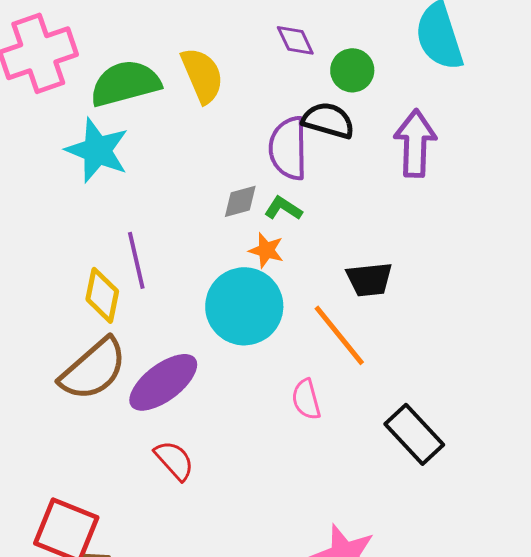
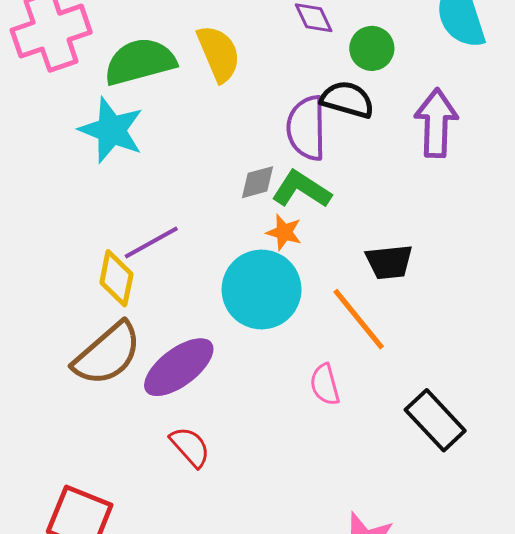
green L-shape: (283, 208) -> (301, 189), size x1.5
purple line: (136, 260) -> (151, 243), turned 74

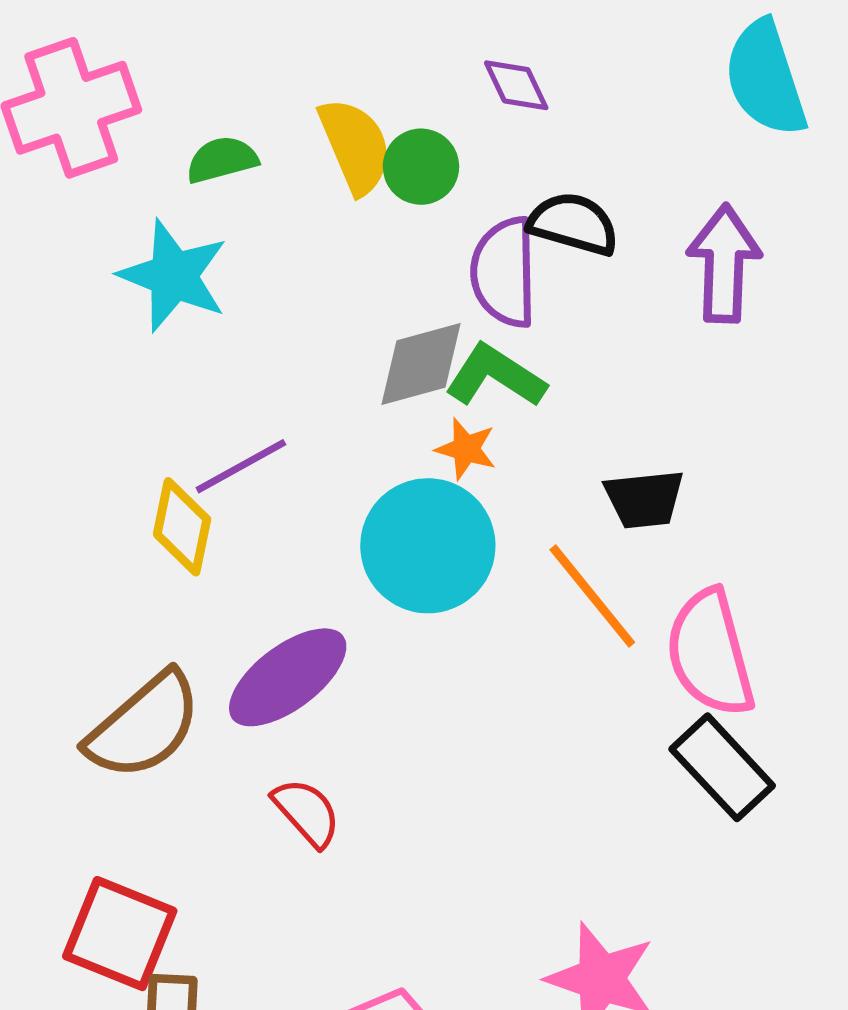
green circle: (372, 48) -> (421, 167), moved
green semicircle: (140, 62) -> (222, 160), size x0.6
gray diamond: (257, 182) -> (421, 364), size x1.5
brown semicircle: (107, 354) -> (144, 726), moved
pink semicircle: (325, 385) -> (710, 653), moved, size x1.8

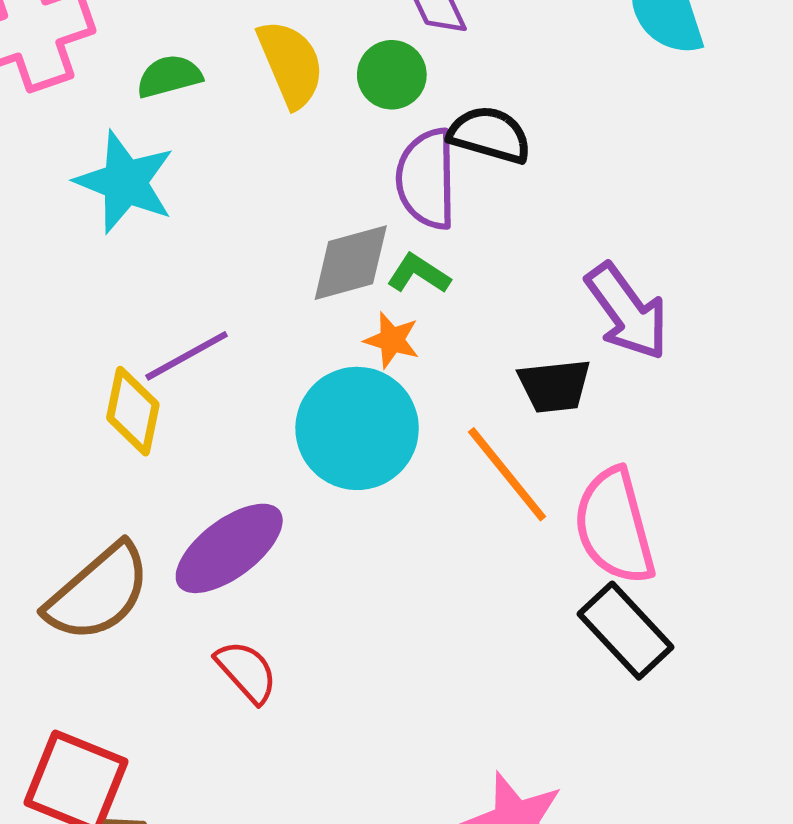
green circle: (421, 167) -> (392, 75), moved
purple arrow: (724, 264) -> (627, 312), moved, turned 142
green L-shape: (495, 376) -> (419, 274), size x0.7

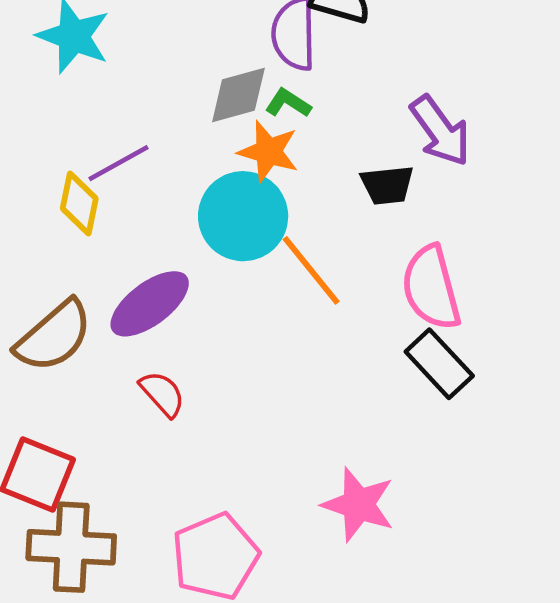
orange star: (392, 340) -> (268, 152), size x1.5
orange line: (507, 474) -> (311, 270), moved

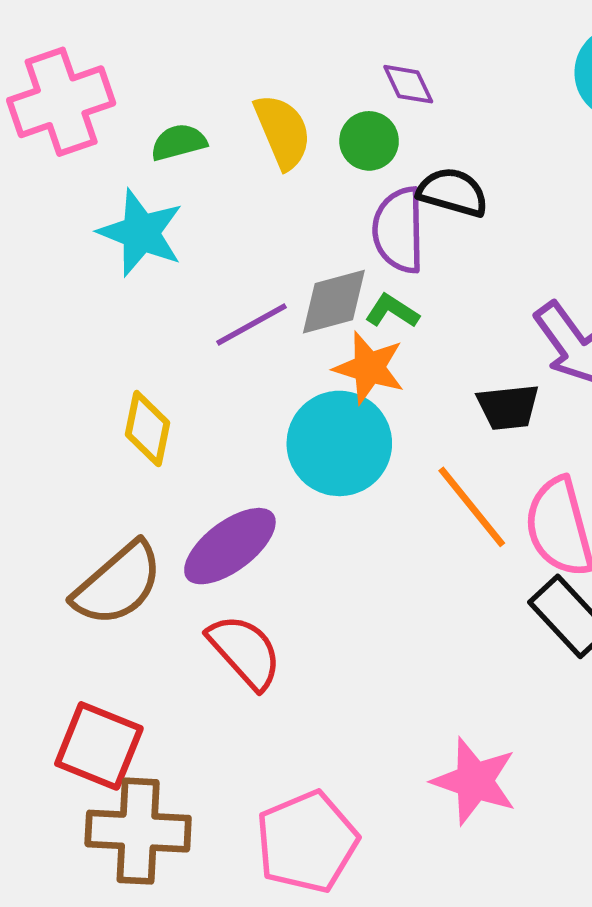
purple line: (118, 163) -> (252, 325), moved
orange line: (311, 270) -> (472, 507), moved
red semicircle: (162, 394) -> (245, 651), size x1.4

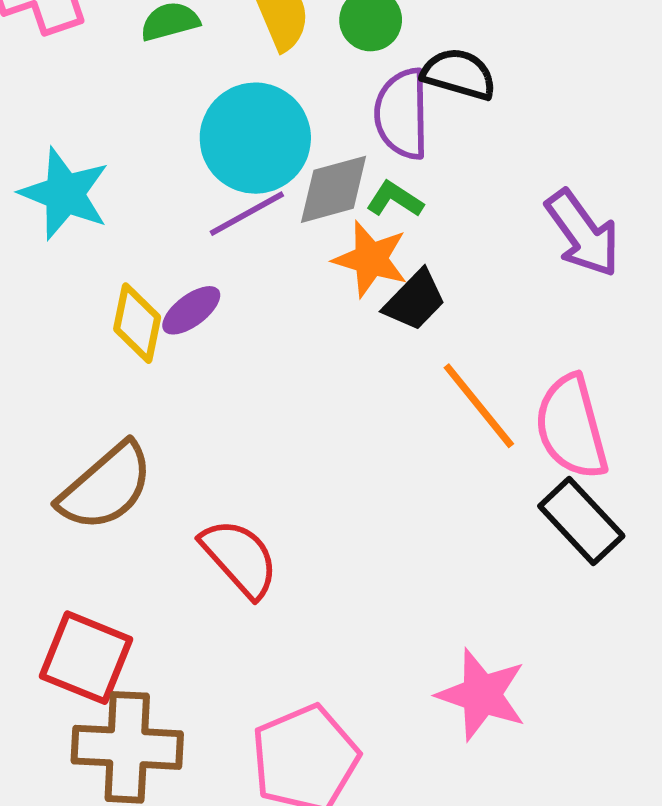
cyan star: (141, 233) -> (65, 194), moved
black trapezoid: (508, 407) -> (415, 300), moved, turned -40
cyan circle: (339, 443) -> (255, 138), moved
purple ellipse: (230, 546) -> (191, 310), moved, size x0.6

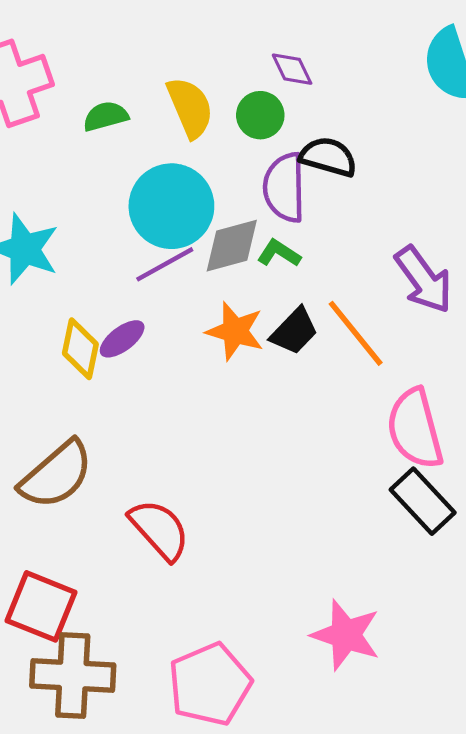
orange star: (371, 259) -> (235, 331), moved
orange line: (479, 406) -> (356, 333), moved

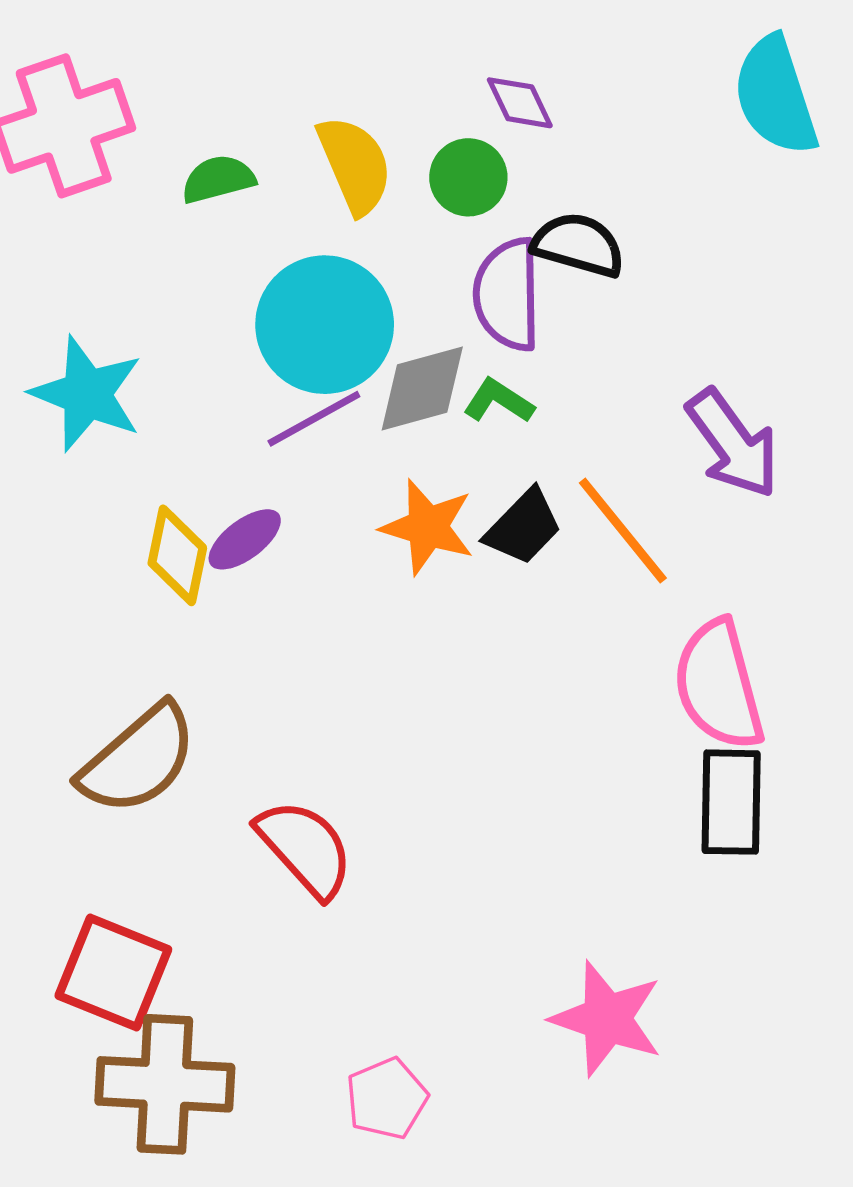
black rectangle: (423, 501) -> (731, 802), turned 44
pink pentagon: (210, 684) -> (387, 1099), size x0.6

